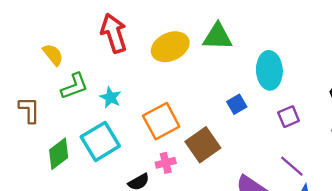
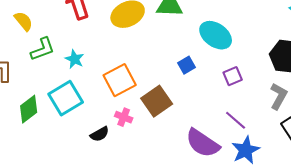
cyan ellipse: (269, 70) -> (216, 35), turned -52
pink cross: (166, 163) -> (124, 117), turned 36

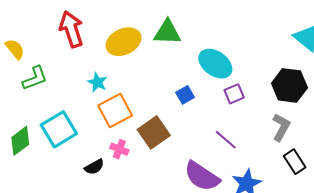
cyan star: (75, 59) -> (97, 82), moved
purple square: (233, 76) -> (234, 94), moved
purple line: (236, 120) -> (226, 140), moved

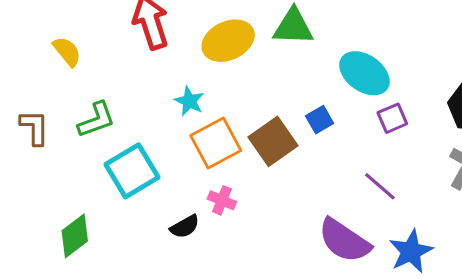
green L-shape: (35, 78) -> (96, 120), moved
brown square: (154, 132) -> (273, 141), moved
green diamond: (20, 141) -> (75, 236), moved

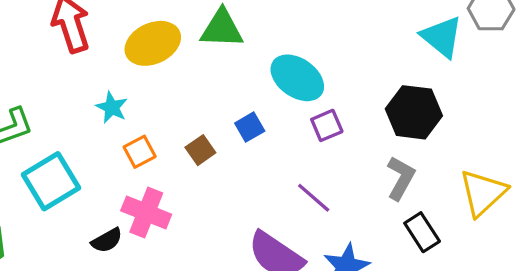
brown square: (273, 141) -> (200, 150), size x0.6
orange square: (216, 143) -> (140, 152), size x0.6
pink cross: (222, 200) -> (146, 212), size x1.6

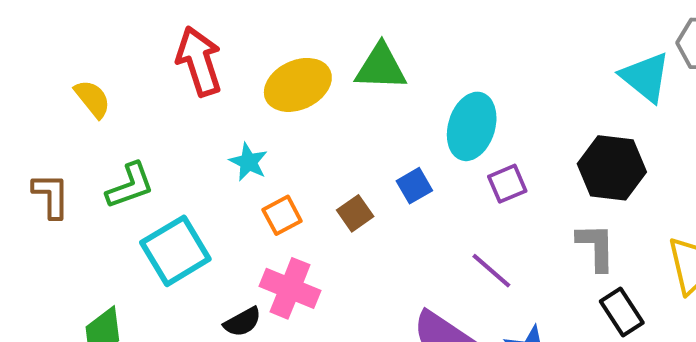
cyan ellipse: (297, 78) -> (472, 126), turned 72
gray L-shape: (401, 178) -> (596, 247), turned -30

